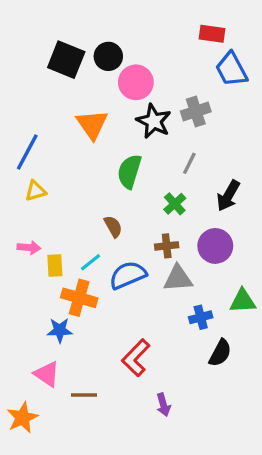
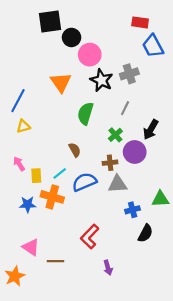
black square: (66, 60) -> (50, 21), moved, turned -30
purple circle: (215, 246) -> (135, 152), moved
pink arrow: (29, 248) -> (19, 164), turned -128
blue star: (60, 330) -> (28, 204), moved

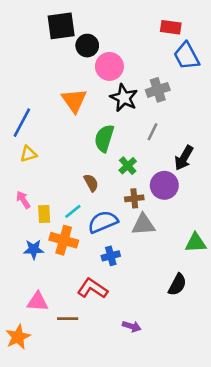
green cross: (115, 135) -> (128, 166), moved
blue cross: (133, 210) -> (111, 256), moved
red L-shape: (90, 237) -> (92, 289), moved, turned 80
pink triangle: (31, 247) -> (38, 302), turned -30
purple arrow: (108, 268) -> (132, 326), turned -56

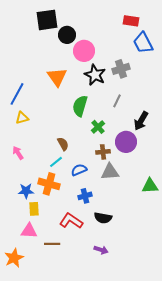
brown semicircle: (91, 183) -> (63, 144), moved
yellow rectangle: (44, 214) -> (34, 209), moved
blue semicircle: (103, 222) -> (79, 170), size x0.7
black semicircle: (177, 285) -> (103, 218), moved, turned 72

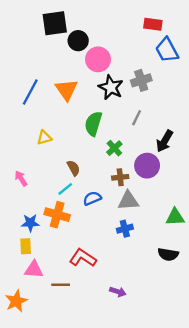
blue line: (17, 94) -> (30, 92), moved
yellow triangle: (22, 118) -> (44, 138), moved
blue cross: (85, 196) -> (125, 229), moved
yellow rectangle: (34, 209) -> (26, 246), moved
black semicircle: (103, 218) -> (168, 254), moved

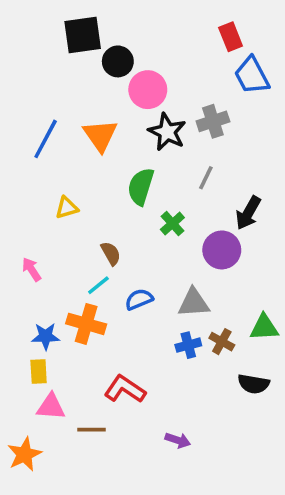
red rectangle: (153, 24) -> (231, 37), turned 60
brown cross: (120, 177) -> (222, 342), moved, turned 35

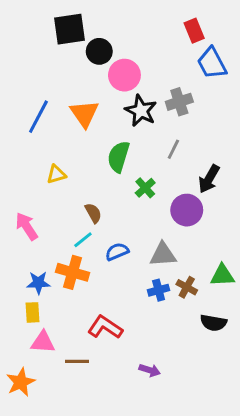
pink arrow: (32, 269) -> (27, 226), size x1.4

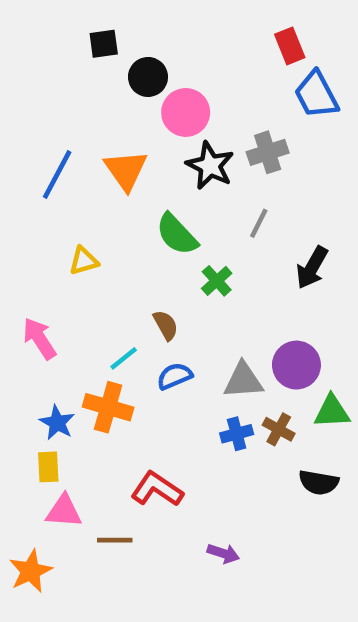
black square: (70, 29) -> (104, 44), size x0.6
green semicircle: (119, 157) -> (177, 234), turned -60
purple circle: (187, 210) -> (296, 365), moved
brown semicircle: (93, 213) -> (166, 325), moved
blue star: (38, 283) -> (57, 423), turned 30

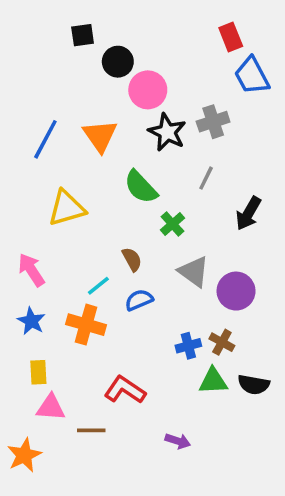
yellow triangle: (84, 261) -> (67, 208), size x1.6
gray triangle: (243, 381) -> (194, 272), moved, turned 40
green triangle: (332, 412) -> (213, 381), moved
blue star: (57, 423) -> (31, 321), moved

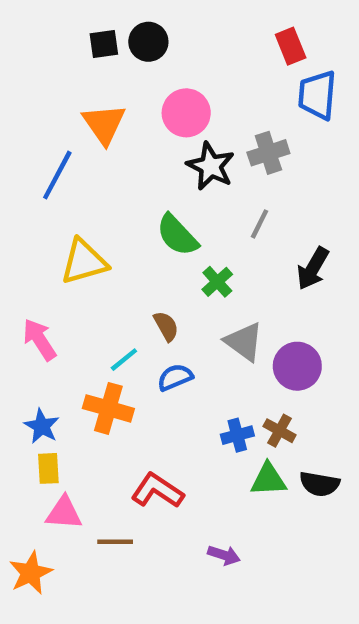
black circle: (118, 62) -> (148, 42), moved
blue trapezoid: (252, 76) -> (317, 95), turned 33
orange triangle: (100, 136) -> (104, 124), moved
blue star: (31, 321) -> (42, 426), moved

